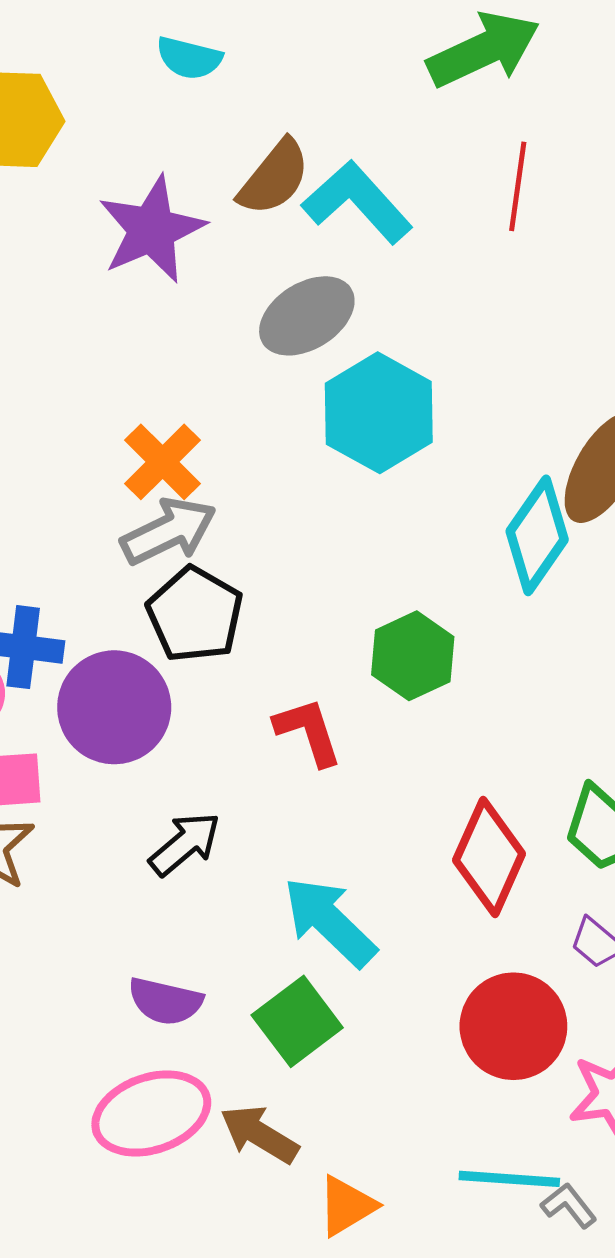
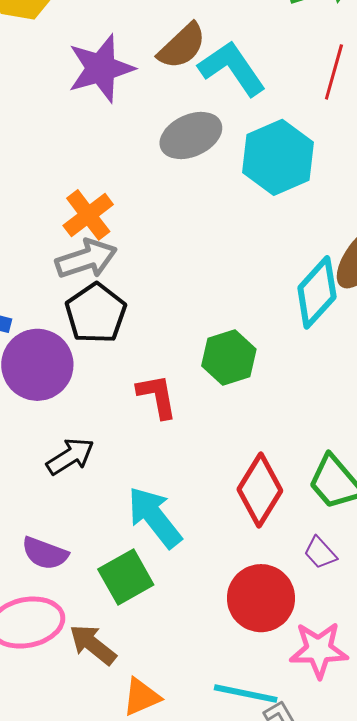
cyan hexagon: (379, 413) -> (278, 157), moved

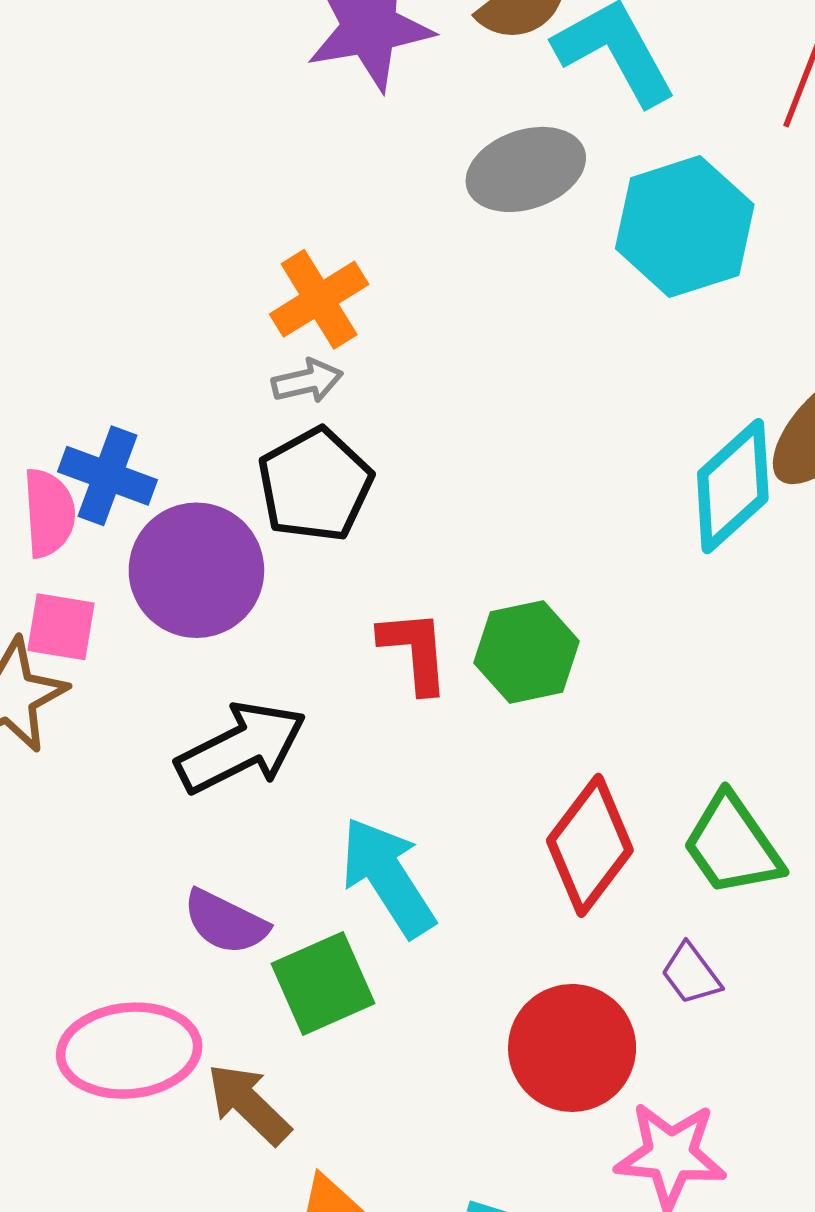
gray arrow: (86, 259) -> (307, 381), size x0.6
green hexagon: (229, 357) -> (527, 652), moved
black arrow: (70, 456) -> (241, 748), size x1.4
purple semicircle: (45, 553) -> (226, 922), moved

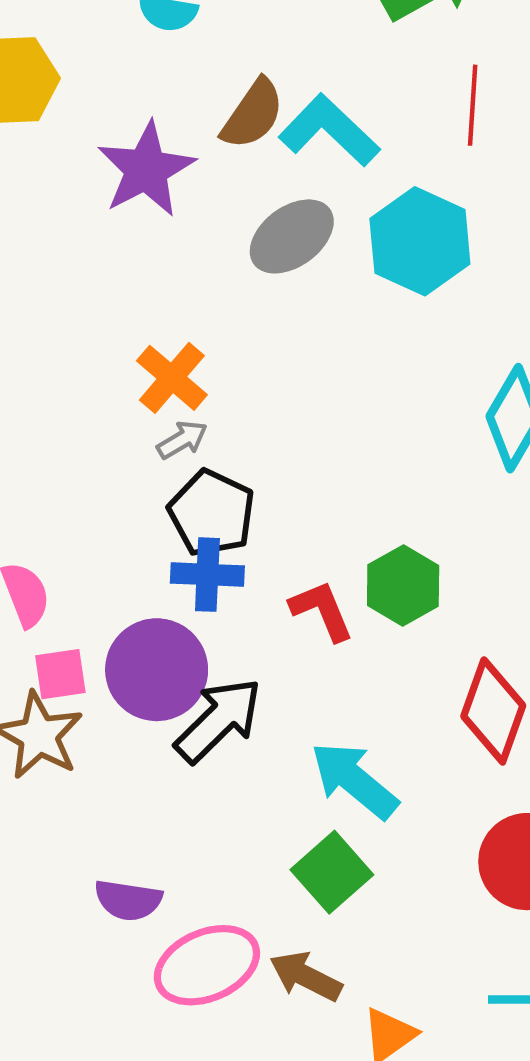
blue cross: (107, 476) -> (207, 575), moved
purple circle: (196, 570) -> (157, 670), moved
purple semicircle: (226, 922) -> (128, 900), moved

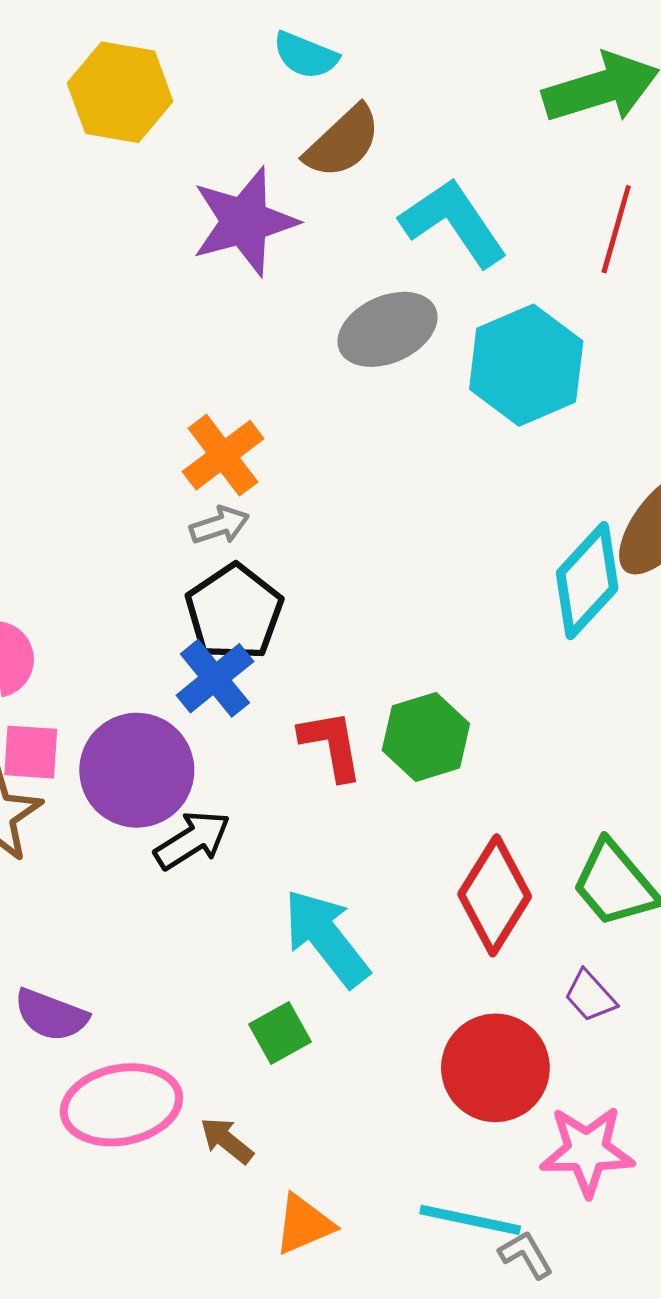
brown semicircle: (253, 114) -> (343, 142), moved
blue cross: (207, 575) -> (215, 678), turned 36
black arrow: (218, 720) -> (192, 840), size x0.7
green square: (332, 872) -> (280, 1033), size x0.7
brown arrow: (306, 976) -> (227, 1140), size x0.7

